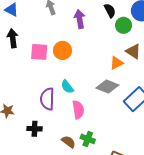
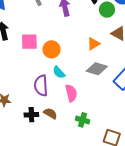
orange circle: (62, 50) -> (52, 49), moved
orange triangle: (117, 63) -> (93, 44), moved
brown semicircle: (68, 142) -> (50, 113), moved

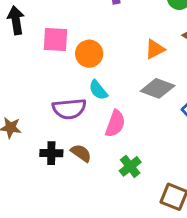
purple semicircle: (41, 86) -> (69, 109), turned -95
pink semicircle: (71, 93) -> (115, 124), turned 30
green cross: (82, 120) -> (130, 166), turned 32

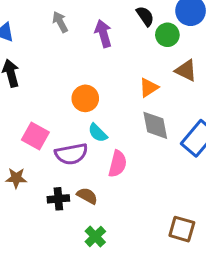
pink square: (56, 39) -> (35, 136), moved, turned 32
gray diamond: (158, 88) -> (155, 125), turned 64
green cross: (130, 166) -> (95, 237), moved

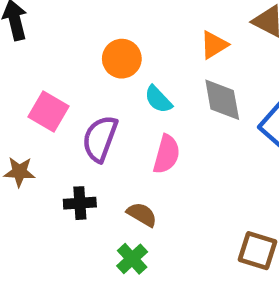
cyan semicircle: (98, 133) -> (158, 99), moved
purple semicircle: (71, 154) -> (100, 139), turned 120
brown semicircle: (87, 196) -> (142, 214), moved

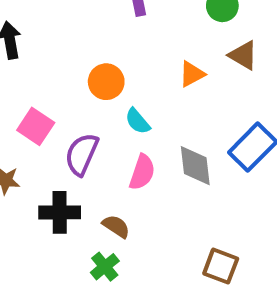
gray diamond: (222, 100) -> (195, 166), moved
black cross: (80, 203) -> (60, 212), size x1.4

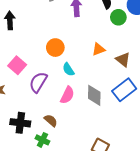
brown triangle: (243, 55) -> (123, 60), moved
black cross: (60, 212) -> (20, 123), moved
green cross: (105, 267) -> (42, 140), turned -32

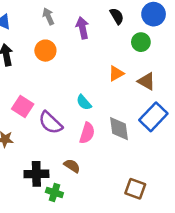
green circle: (118, 17) -> (141, 42), moved
orange circle: (55, 48) -> (45, 51), moved
purple semicircle: (38, 82) -> (51, 123), turned -70
green cross: (42, 140) -> (54, 192), moved

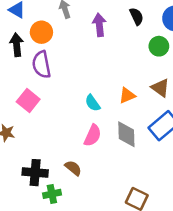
orange circle: (45, 51) -> (41, 32), moved
orange triangle: (116, 74) -> (127, 95), moved
purple semicircle: (51, 123) -> (41, 65), moved, turned 30
green cross: (54, 192) -> (52, 194), turned -35

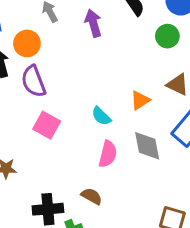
pink square: (28, 101) -> (47, 125), moved

